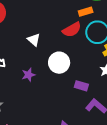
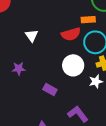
white circle: (59, 63) -> (73, 65), moved
purple rectangle: (81, 86) -> (50, 89), moved

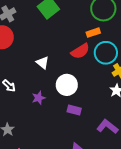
white circle: (73, 65) -> (67, 85), moved

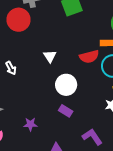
purple star: (39, 98) -> (30, 124), moved

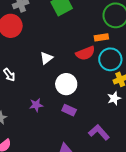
white triangle: (50, 56) -> (46, 58), turned 32
purple star: (30, 124) -> (36, 105), moved

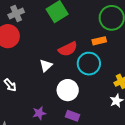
red semicircle: (85, 53) -> (68, 49), moved
cyan circle: (110, 59) -> (89, 64), moved

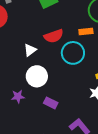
white circle: (68, 90) -> (37, 76), moved

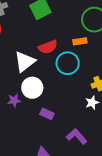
white triangle: (30, 50) -> (25, 62), size x1.6
purple star: (18, 96) -> (14, 100), moved

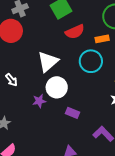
red semicircle: (48, 47) -> (75, 32), moved

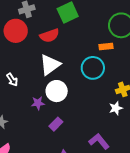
red semicircle: (75, 32) -> (49, 36), moved
purple rectangle: (73, 113) -> (56, 124), moved, turned -72

